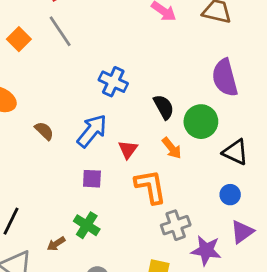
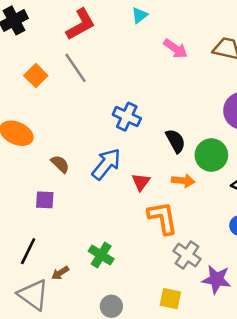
orange arrow: (172, 148) -> (183, 181), turned -45
purple square: (92, 179) -> (45, 200), moved
gray cross: (176, 225) -> (187, 255), turned -36
brown arrow: (56, 244) -> (60, 273), moved

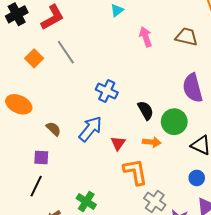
red L-shape: (81, 24) -> (53, 17), moved
pink arrow: (175, 49) -> (146, 37), turned -144
black line: (28, 251) -> (36, 186), moved

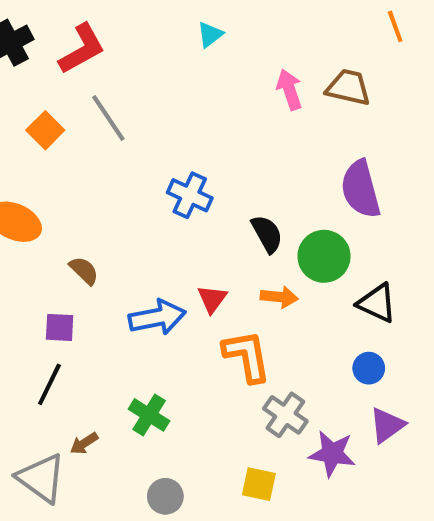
pink arrow: (146, 37) -> (289, 89), moved
blue arrow: (90, 129) -> (157, 317), moved, turned 40

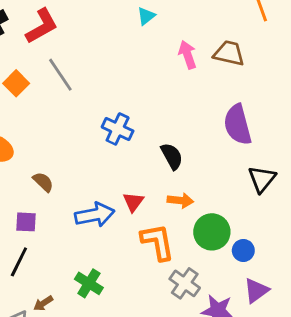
cyan triangle: (210, 35) -> (146, 16), moved
green circle: (324, 256) -> (212, 232), moved
black triangle: (377, 303) -> (262, 179), moved, turned 44

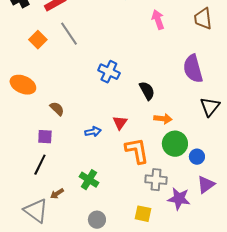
brown trapezoid: (229, 53) -> (203, 19), moved, turned -110
orange arrow: (180, 200) -> (163, 119), moved
blue arrow: (95, 215) -> (93, 132), size x0.6
gray cross: (185, 283) -> (156, 180), turned -30

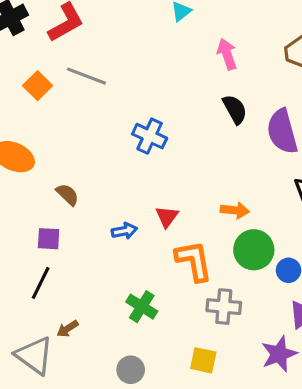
gray line: (69, 34) -> (86, 76), turned -35
black semicircle: (147, 91) -> (235, 109), moved
green cross: (89, 180) -> (142, 307), moved
purple star: (179, 199) -> (279, 354), moved, turned -30

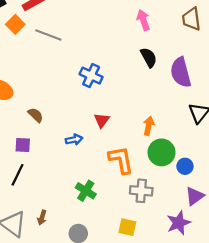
orange square: (38, 86) -> (15, 24), moved
orange arrow: (235, 210) -> (149, 126), turned -84
red triangle: (167, 217) -> (102, 120), moved
brown arrow: (68, 329) -> (42, 218), moved, turned -40

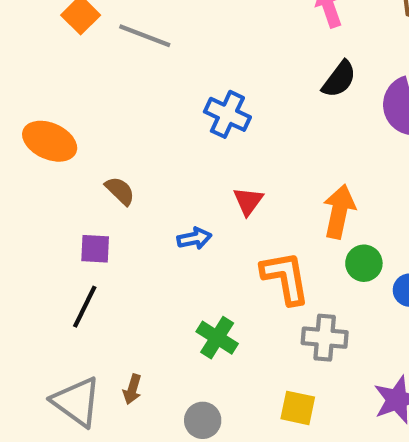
black semicircle: (149, 57) -> (339, 79), turned 66
orange arrow: (149, 126) -> (339, 212), size x1.4
green circle: (162, 152) -> (364, 263), size x0.7

